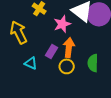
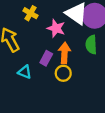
pink star: (62, 24) -> (56, 28), turned -30
green semicircle: (93, 63) -> (91, 45), moved

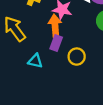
orange arrow: (64, 53) -> (55, 26), moved

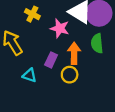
orange arrow: (55, 26) -> (74, 53), moved

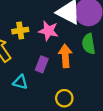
yellow cross: (32, 14) -> (20, 31), moved, turned -32
yellow circle: (70, 75) -> (64, 98), moved

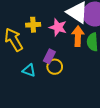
orange arrow: (65, 56) -> (78, 36), moved
yellow circle: (64, 98) -> (55, 67), moved

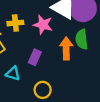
orange arrow: (78, 36) -> (66, 48), moved
yellow circle: (55, 67) -> (43, 90), moved

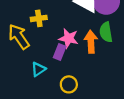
pink star: (43, 25) -> (69, 38), moved
cyan triangle: (13, 73) -> (38, 69), turned -49

